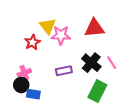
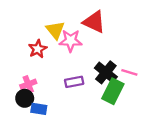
red triangle: (94, 28) -> (94, 22), moved, turned 30
pink line: (112, 63) -> (129, 72), turned -40
green rectangle: (97, 91) -> (113, 91), moved

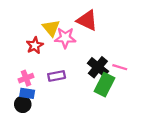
purple rectangle: (74, 82) -> (57, 76), moved
black circle: (25, 98) -> (23, 104), moved
blue rectangle: (39, 109) -> (27, 93), moved

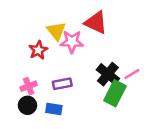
pink line: (120, 67) -> (132, 74), turned -48
blue rectangle: (27, 93) -> (54, 109), moved
black circle: (23, 104) -> (27, 105), moved

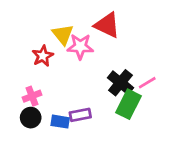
purple rectangle: (62, 84) -> (80, 115), moved

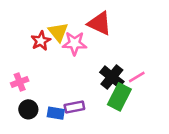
red star: (43, 56) -> (41, 41), moved
pink cross: (32, 96) -> (20, 82), moved

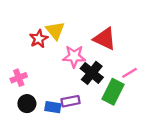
red triangle: (99, 23) -> (105, 39), moved
pink star: (74, 43) -> (74, 56), moved
black cross: (112, 77) -> (92, 73), moved

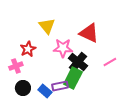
red star: (39, 39) -> (28, 49), moved
green rectangle: (113, 92) -> (73, 78), moved
blue rectangle: (53, 107) -> (45, 91), turned 32

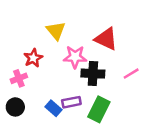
black cross: (78, 62) -> (93, 74), turned -36
green rectangle: (73, 78) -> (99, 109), moved
black circle: (23, 88) -> (15, 107), moved

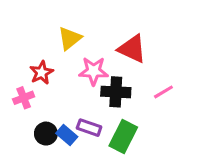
yellow triangle: (56, 31) -> (70, 38), turned 30
purple rectangle: (71, 102) -> (89, 128), turned 30
black circle: (15, 107) -> (46, 134), moved

